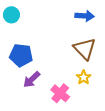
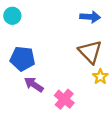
yellow star: (84, 77) -> (100, 77), moved
purple arrow: (32, 80) -> (34, 85), turned 78

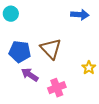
brown triangle: (90, 52) -> (51, 49), moved
pink cross: (64, 99) -> (57, 88), turned 30

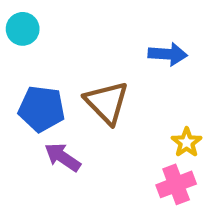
blue arrow: (80, 15) -> (168, 54), moved
pink cross: (57, 88) -> (176, 184), moved

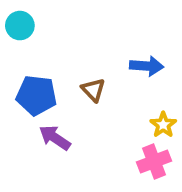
blue arrow: (168, 54) -> (147, 66), moved
brown triangle: (107, 102) -> (93, 90), size x0.6

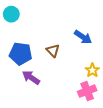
blue arrow: (147, 66) -> (83, 37), turned 30

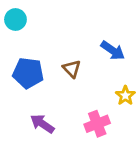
purple arrow: (31, 78) -> (42, 124), moved
pink cross: (87, 91) -> (97, 124), moved

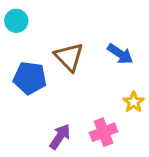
brown triangle: (72, 69) -> (69, 57), moved, size x1.5
purple arrow: (42, 124) -> (60, 137), moved, turned 90

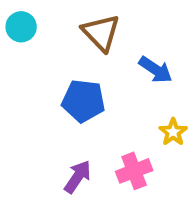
brown triangle: (69, 57) -> (101, 33), moved
blue pentagon: (30, 78) -> (83, 101), moved

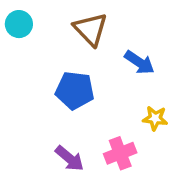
yellow star: (173, 132) -> (155, 118), turned -30
purple arrow: (78, 177) -> (70, 158), turned 96

